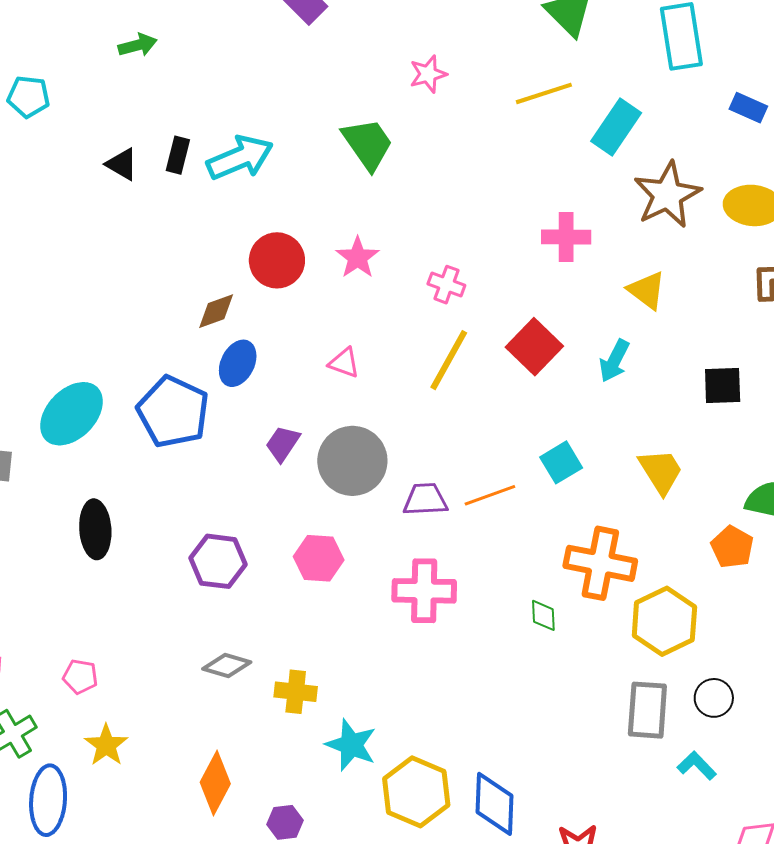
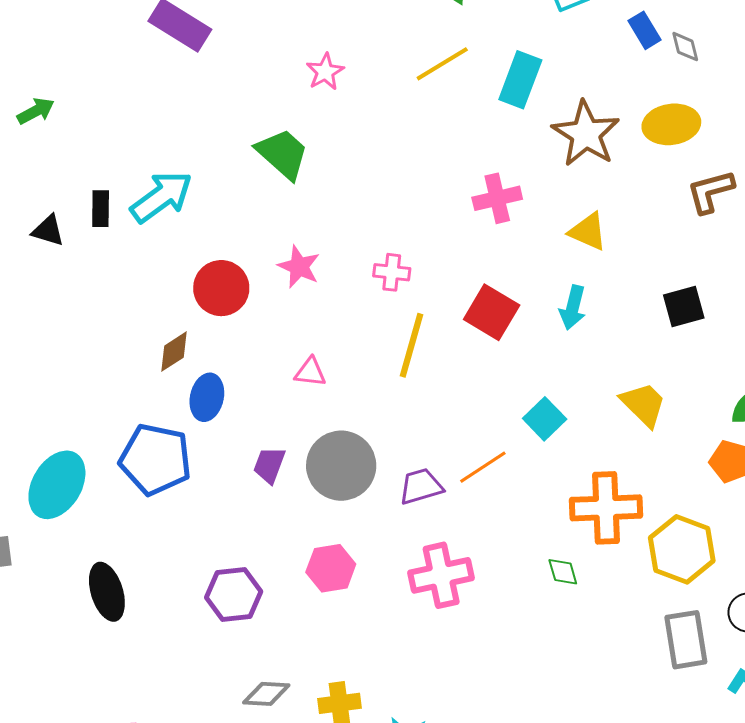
blue rectangle: (748, 108) -> (644, 30), turned 48

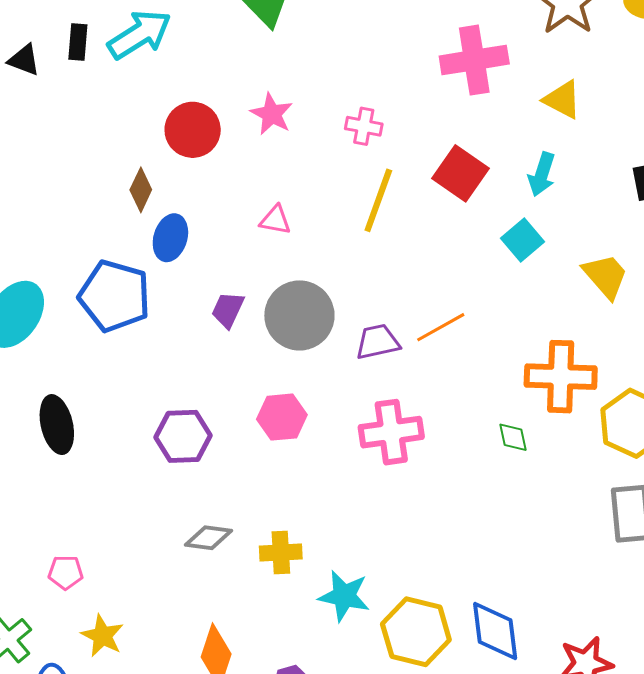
pink cross: (497, 198) -> (474, 60), size x1.4
brown diamond: (174, 352) -> (141, 190), turned -36
cyan square: (545, 419) -> (523, 240), moved

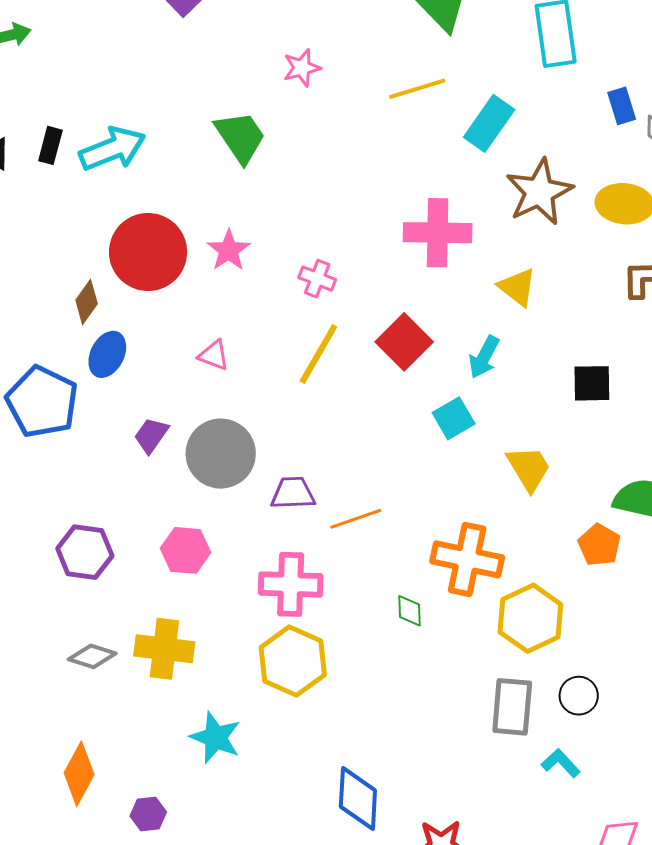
red circle: (193, 130) -> (148, 252), size x1.4
orange line: (441, 327) -> (356, 519), moved
yellow cross: (281, 552) -> (164, 649), moved, size x1.4
yellow hexagon: (416, 632) -> (293, 661), moved

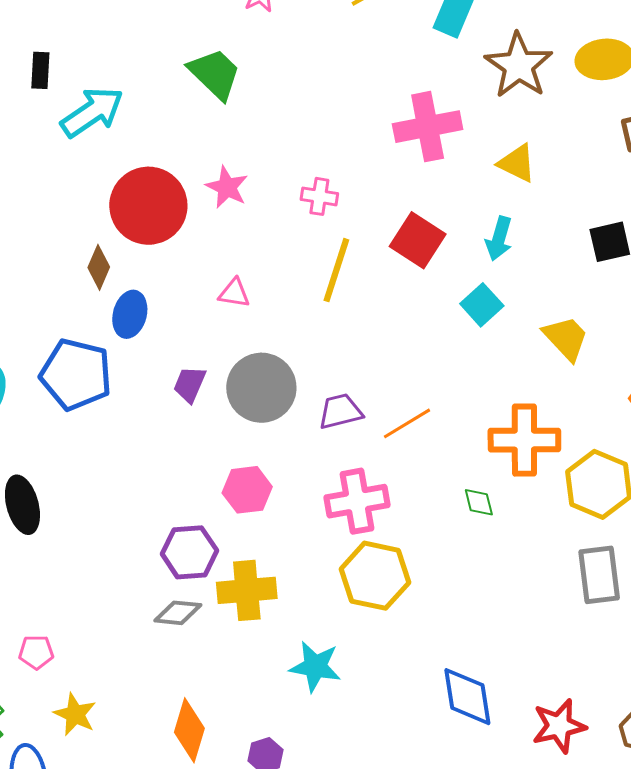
black rectangle: (50, 145) -> (40, 70), moved
purple hexagon: (85, 552) -> (189, 552), moved

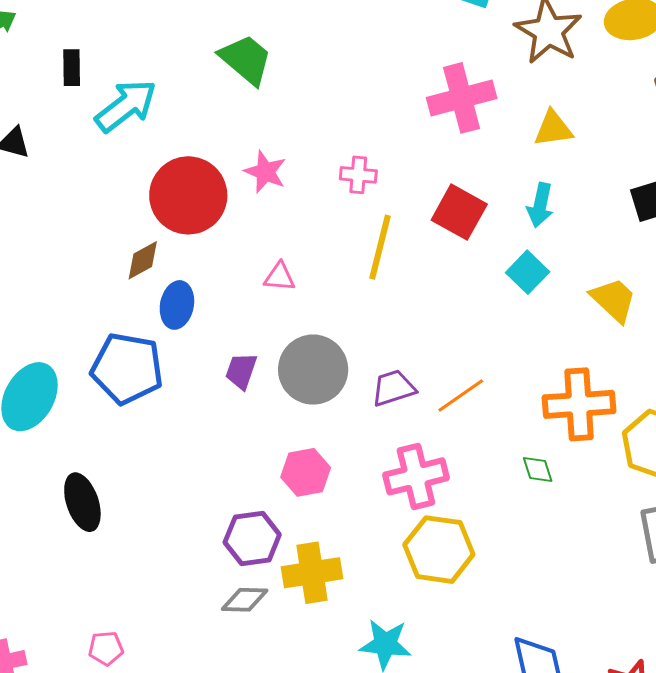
yellow triangle: (517, 163) -> (553, 129), turned -30
brown diamond: (99, 267) -> (143, 260), turned 42

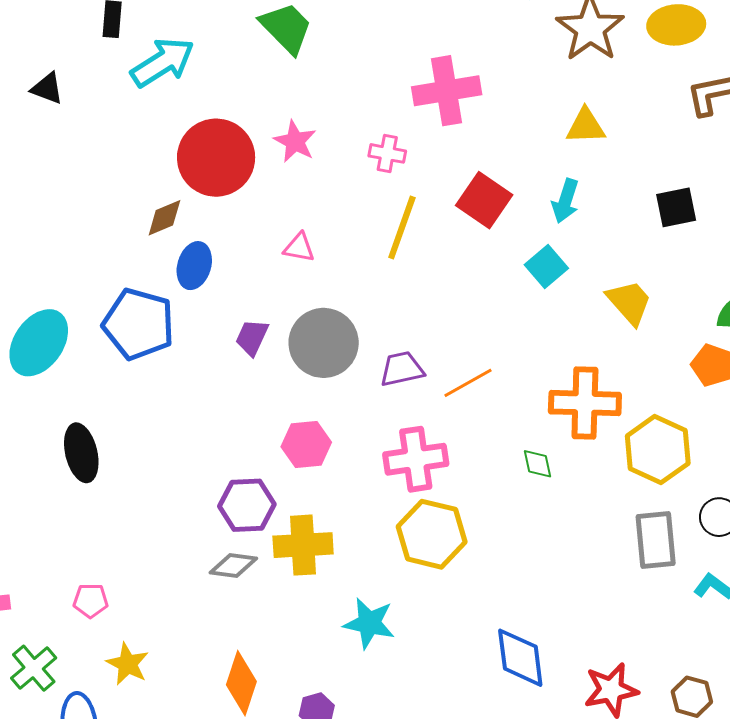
pink cross: (462, 98) -> (447, 91), moved

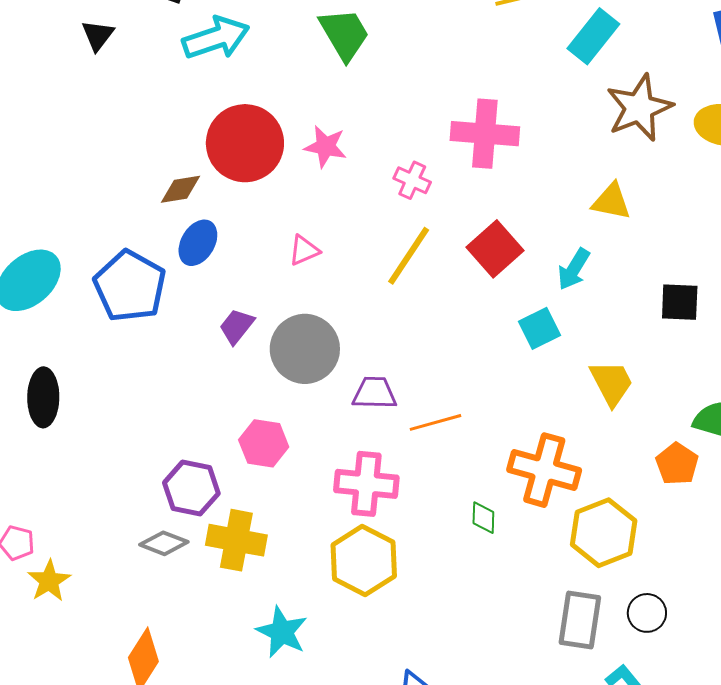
black triangle: (47, 88) -> (98, 35), turned 33
pink star: (295, 141) -> (326, 147), turned -30
pink triangle: (299, 247) -> (304, 250), turned -48
yellow star: (128, 664) -> (49, 581), moved

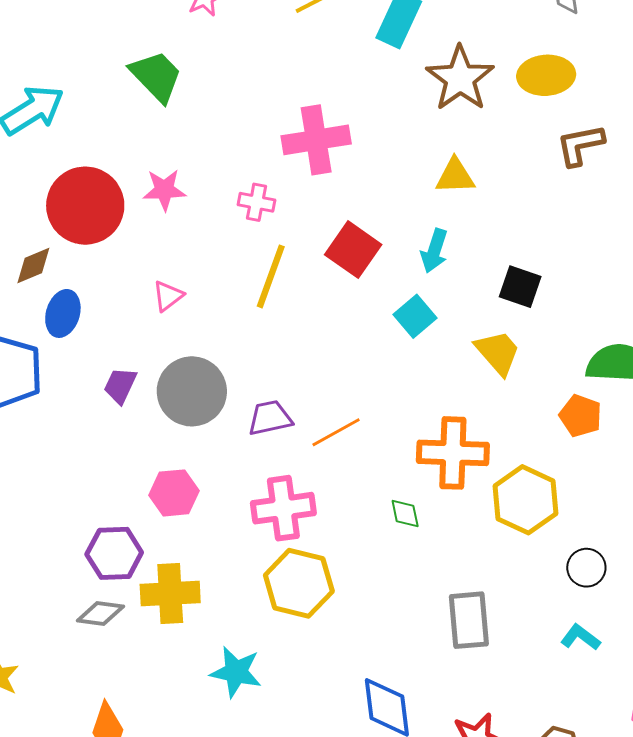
black square: (680, 302) -> (520, 287), moved, turned 30
gray rectangle: (580, 620) -> (469, 620), moved

